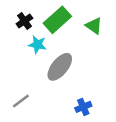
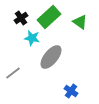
gray line: (21, 101) -> (13, 73), moved
blue cross: (83, 107) -> (71, 91), turned -32

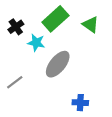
black cross: (21, 18) -> (16, 27), moved
blue cross: (71, 91) -> (80, 103), turned -32

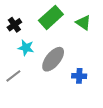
cyan star: (36, 43) -> (26, 48), moved
blue cross: (80, 103) -> (79, 76), moved

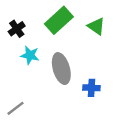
gray ellipse: (53, 59) -> (61, 69), turned -55
gray line: (13, 76) -> (15, 108), moved

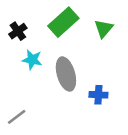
green triangle: (96, 26) -> (104, 29), turned 36

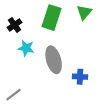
green rectangle: (63, 22) -> (51, 18), turned -30
green triangle: (104, 29) -> (84, 12), moved

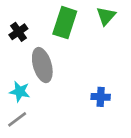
cyan star: (26, 48) -> (20, 92), moved
gray ellipse: (54, 60) -> (42, 65), moved

